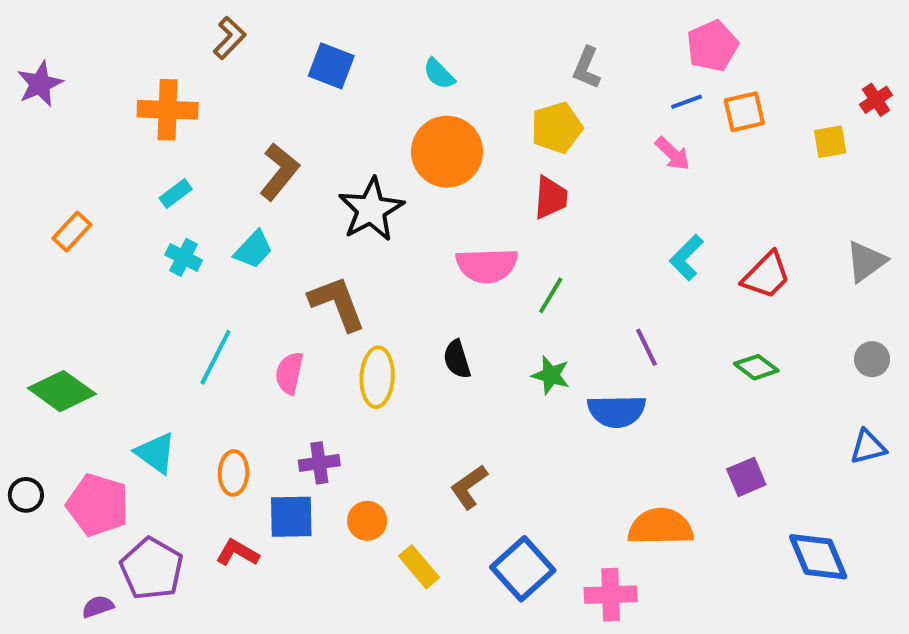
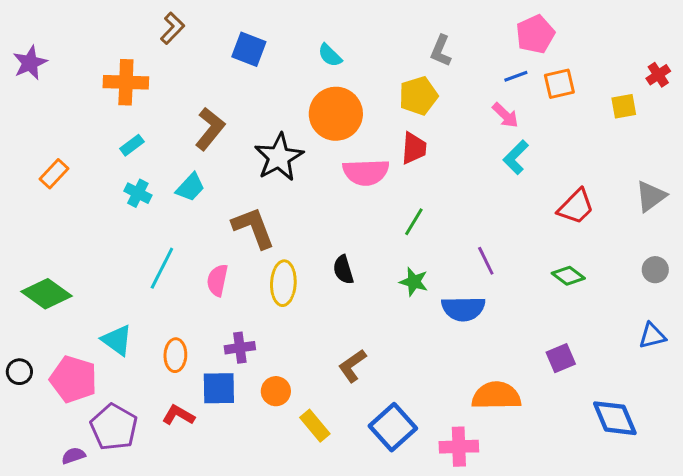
cyan L-shape: (686, 257) -> (516, 157), moved
pink semicircle: (487, 265) -> (366, 172), moved

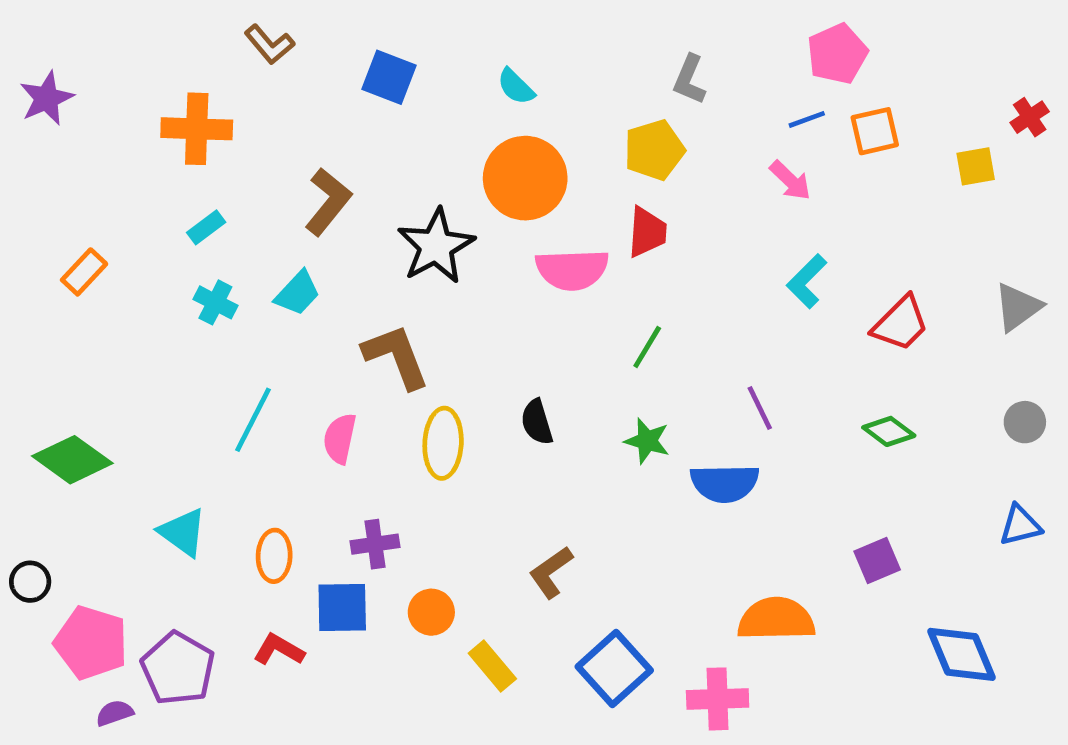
brown L-shape: (172, 28) -> (269, 44), turned 96
cyan L-shape: (516, 157) -> (807, 281), moved
pink pentagon: (73, 379) -> (91, 643), moved

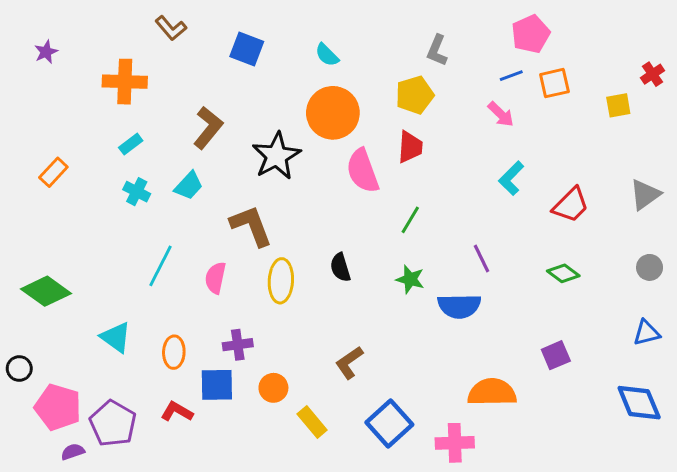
purple star: (47, 98) -> (46, 52), moved, size x0.7
pink semicircle: (572, 270) -> (363, 171), turned 72
blue diamond: (962, 654) -> (639, 403), moved

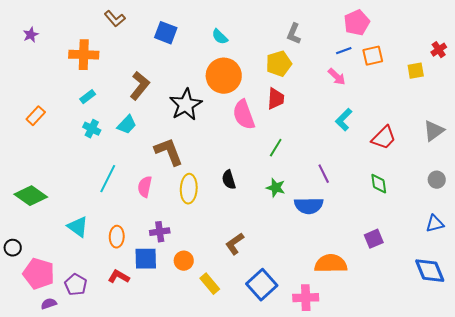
green diamond: (563, 273) -> (379, 184), turned 45
purple pentagon: (113, 424) -> (76, 285), size x0.7

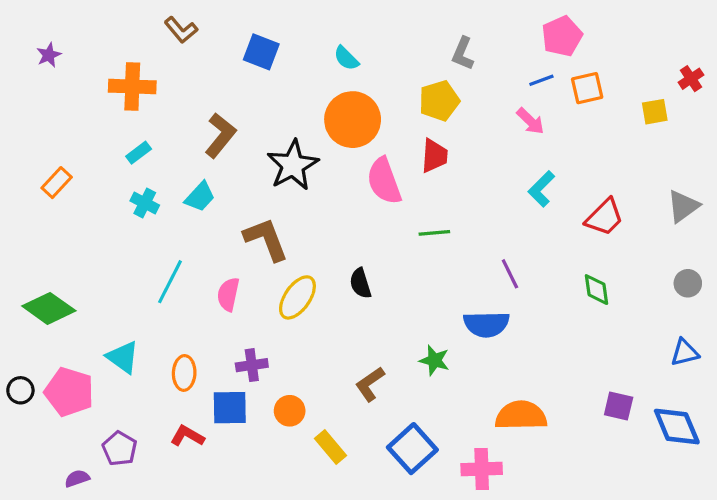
green line: (276, 148) -> (434, 233), turned 54
green star: (276, 188) -> (434, 360), moved
yellow ellipse: (189, 189) -> (297, 297), turned 32
purple square: (374, 239) -> (619, 406), moved, turned 36
pink pentagon: (39, 274) -> (69, 392), moved

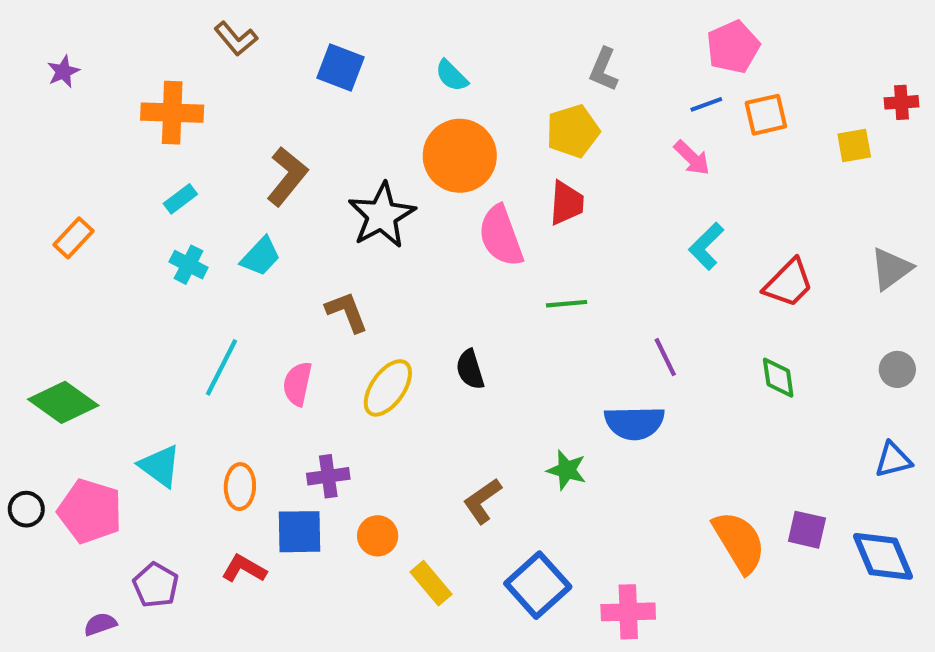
red cross: (691, 79) -> (901, 102), turned 30
brown L-shape: (266, 239) -> (347, 312), size x0.7
orange semicircle: (521, 415) -> (739, 542), moved, turned 60

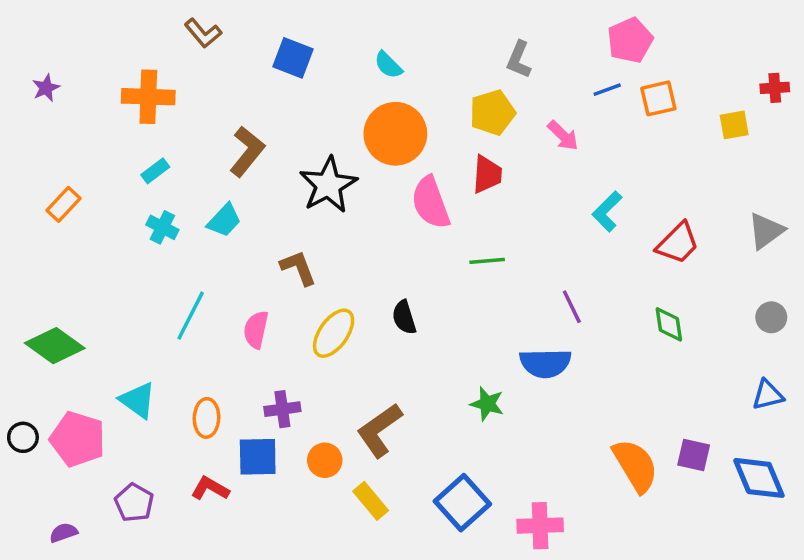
purple star: (63, 72) -> (46, 88), moved
pink arrow: (692, 158) -> (563, 136), moved
brown L-shape: (482, 501) -> (379, 430), moved, size x1.4
purple semicircle: (100, 624) -> (64, 533), moved

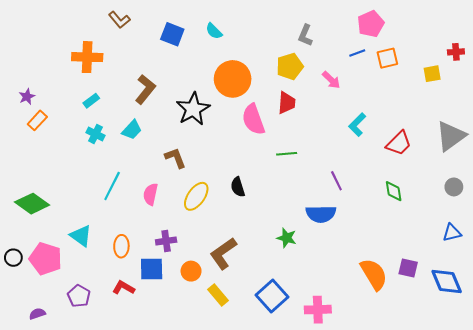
cyan semicircle: (388, 65) -> (214, 31), moved
purple star: (46, 88) -> (27, 97), moved
gray triangle: (766, 231) -> (451, 136), size x1.4

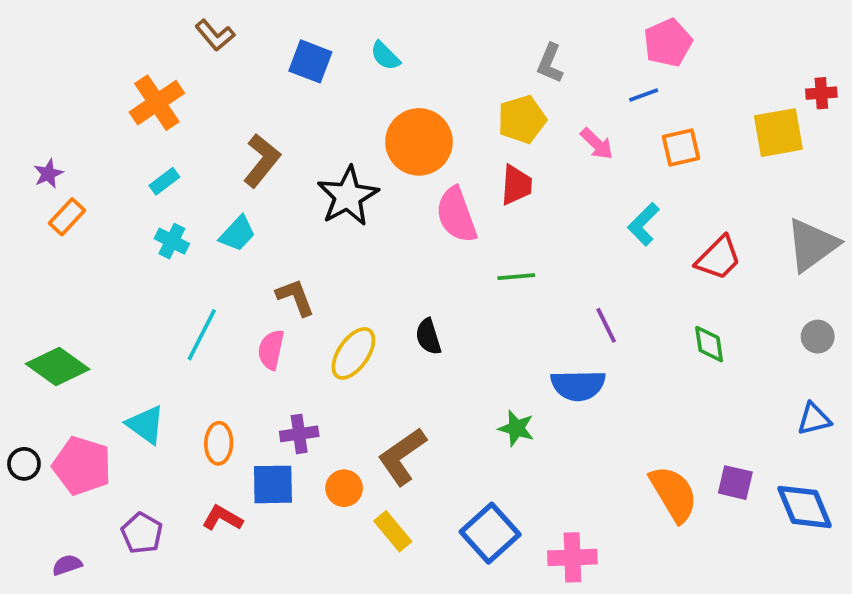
orange cross: (87, 57) -> (157, 103), turned -36
orange square: (387, 58) -> (681, 148), moved
yellow square: (432, 74) -> (778, 133), size x1.6
brown L-shape: (175, 158) -> (295, 297), moved

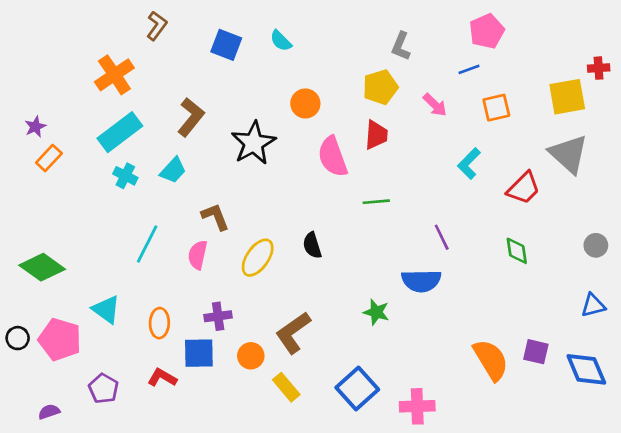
brown L-shape: (215, 35) -> (157, 26), turned -104
orange circle: (419, 142) -> (305, 103), size x0.6
cyan rectangle: (164, 181) -> (120, 132), size x2.0
gray triangle: (812, 245) -> (569, 154), moved, turned -42

